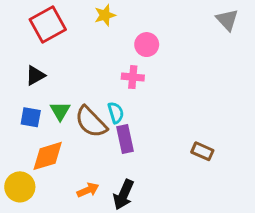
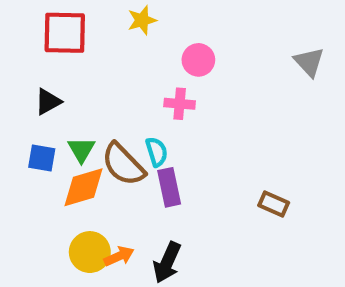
gray triangle: (227, 20) -> (309, 62), moved
red square: (48, 24) -> (65, 33), turned 30
orange diamond: (48, 156) -> (84, 187), moved
yellow circle: (20, 187) -> (90, 252), moved

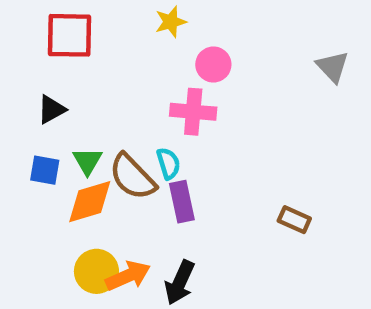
yellow star: (142, 20) -> (171, 22), moved
pink cross: (180, 104) -> (193, 112), size x1.4
orange arrow: (119, 256) -> (128, 276), size x1.4

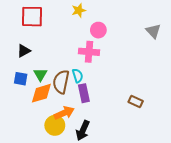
brown semicircle: (132, 177) -> (61, 82), turned 55
yellow circle: (96, 271) -> (55, 125), moved
orange arrow: (128, 276) -> (64, 113), moved

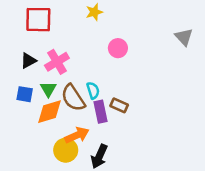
pink circle: (98, 30) -> (118, 48), moved
pink cross: (89, 52) -> (57, 62), moved, turned -36
brown semicircle: (61, 82) -> (73, 98), turned -45
brown rectangle: (136, 102) -> (119, 105), moved

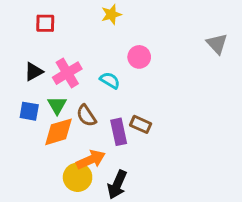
red square: (38, 20) -> (45, 23), size x0.6
cyan semicircle: (93, 90) -> (110, 80), moved, turned -42
brown semicircle: (73, 98) -> (86, 116), size x0.7

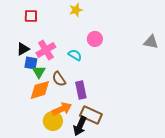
gray triangle: (217, 44) -> (151, 42), moved, turned -35
blue square: (29, 111) -> (31, 63), moved
brown rectangle: (141, 124) -> (91, 115), moved, size x1.5

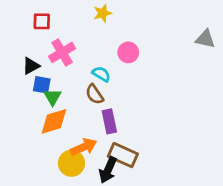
gray triangle: (151, 42) -> (205, 39), moved
pink cross: (46, 50) -> (62, 52), moved
brown semicircle: (59, 79) -> (94, 94), moved

